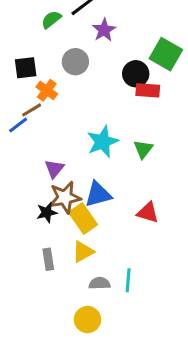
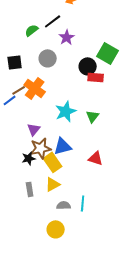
orange cross: (47, 90) -> (35, 88), moved, size x1.5

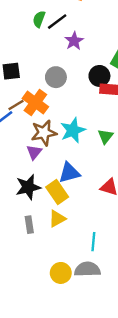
green semicircle: (32, 30) -> (39, 19), moved, turned -32
gray circle: (48, 58) -> (56, 77), moved
brown star: (41, 148) -> (44, 133), moved
black star: (29, 158) -> (28, 187), size x1.5
gray semicircle: (64, 205) -> (87, 269), moved, size x1.5

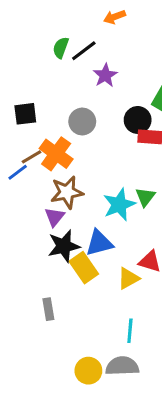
cyan star: (73, 130) -> (119, 205), moved
black star: (28, 187) -> (64, 246), moved
yellow triangle: (57, 219) -> (128, 278), moved

